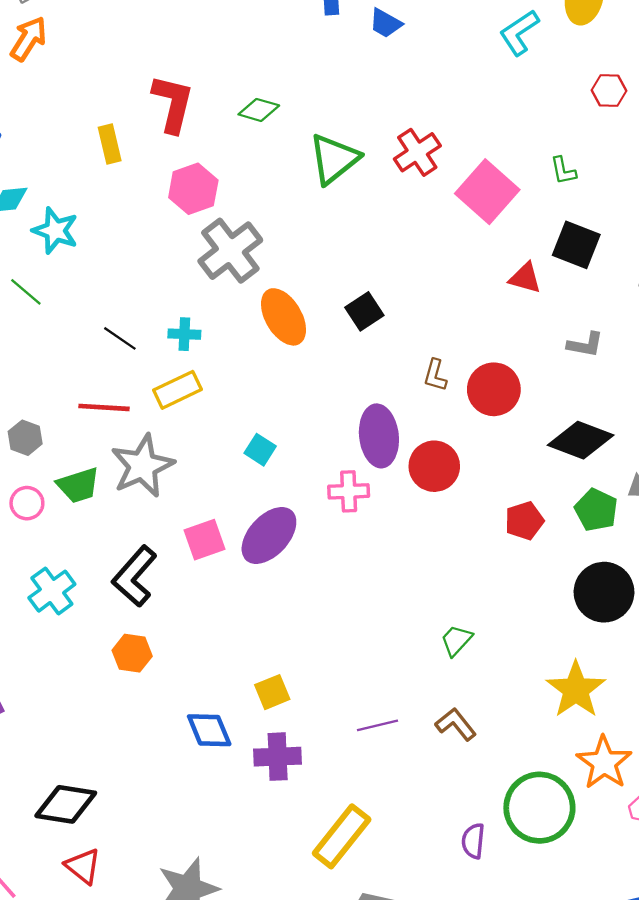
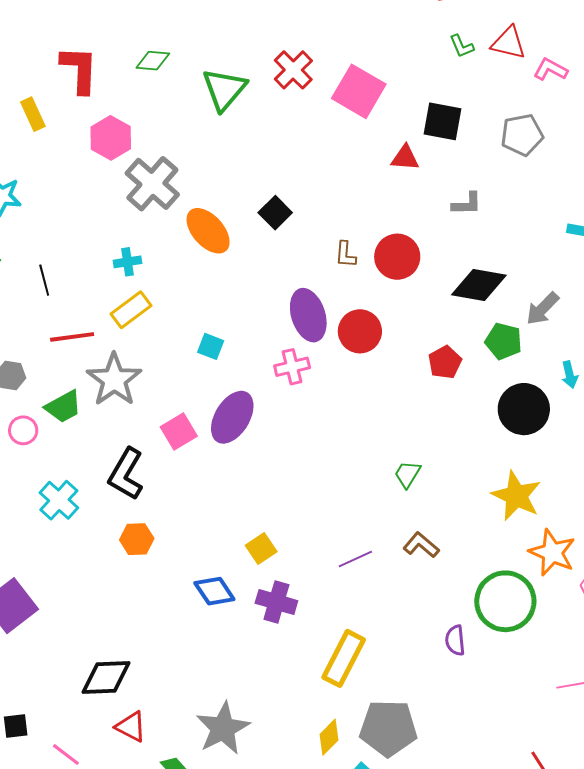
green L-shape: (563, 171) -> (462, 46), moved
black line: (120, 338) -> (44, 280), moved, turned 52
purple cross: (278, 757) -> (276, 602), turned 30

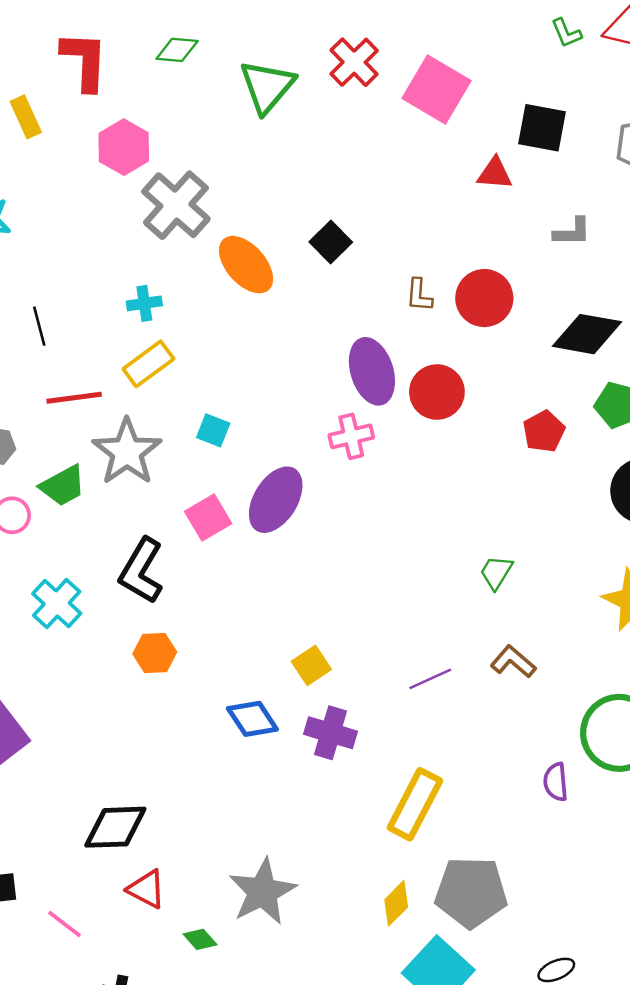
cyan square: (211, 346) -> (213, 430), moved

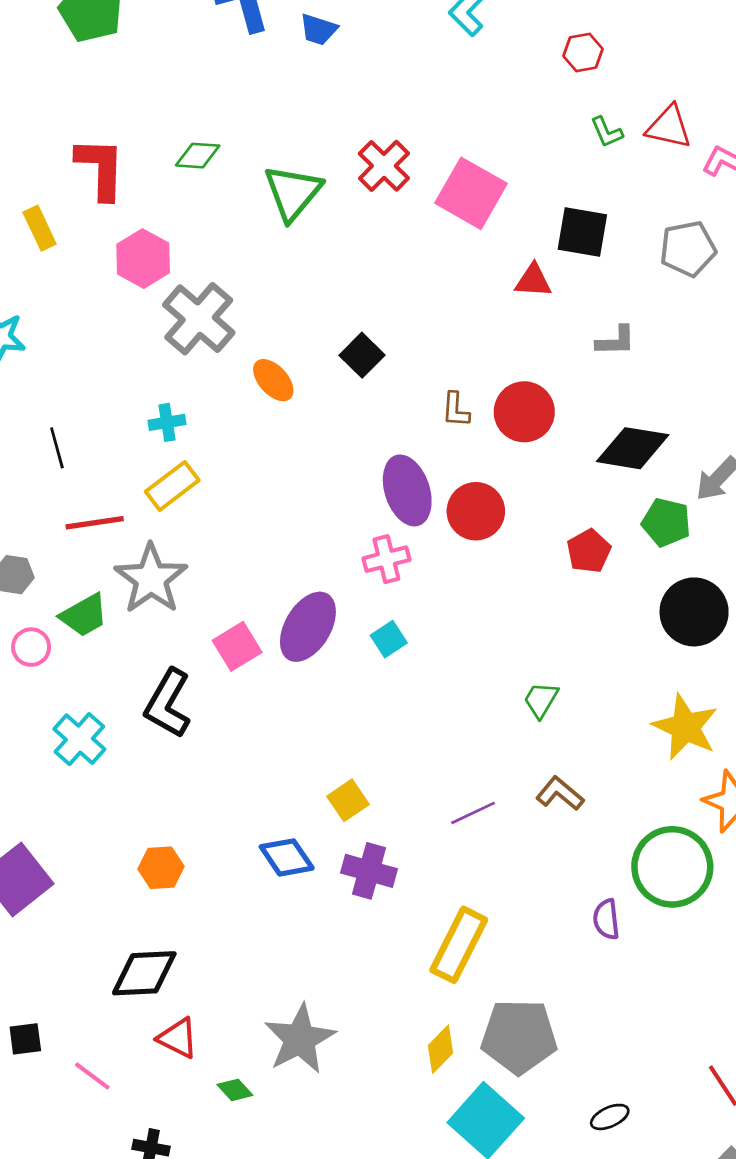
orange ellipse: (246, 265) -> (273, 380), size x0.7
cyan square: (213, 430) -> (389, 639), moved, turned 36
orange hexagon: (155, 653) -> (161, 868), moved

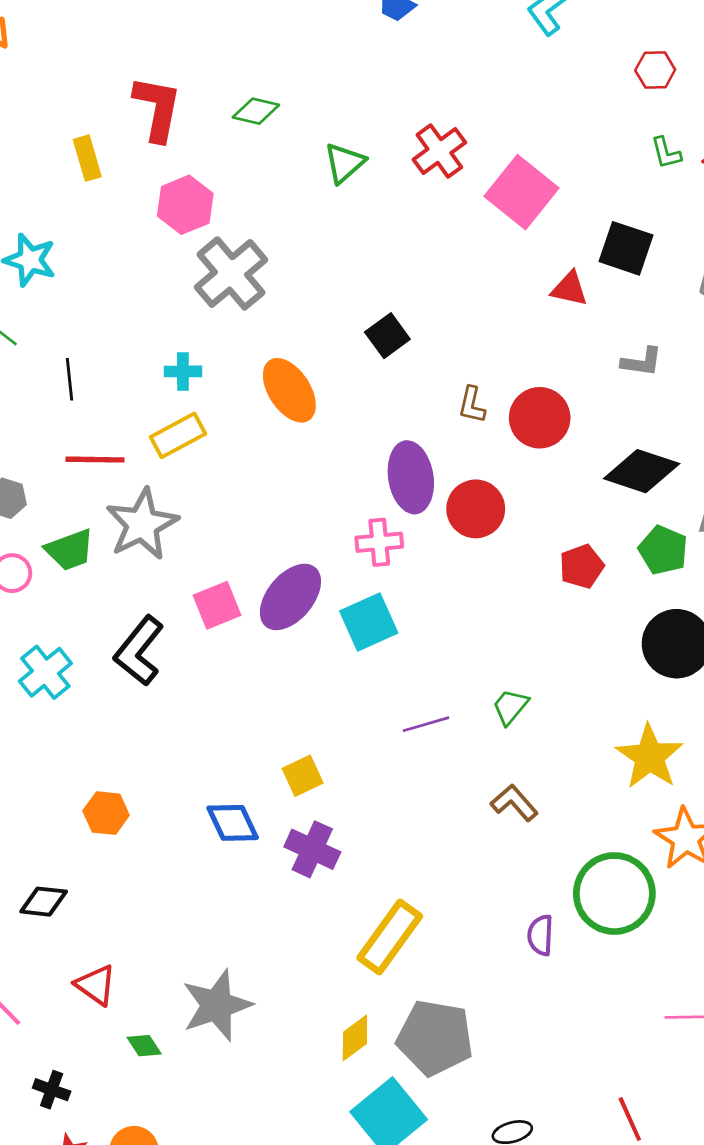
green triangle: (293, 193) -> (345, 163), size x0.7
orange ellipse: (273, 380) -> (289, 390), moved, size x1.4
cyan square: (389, 639) -> (369, 622), size x1.6
purple line: (473, 813) -> (426, 724), moved
black diamond: (144, 973) -> (44, 902), moved, size x0.7

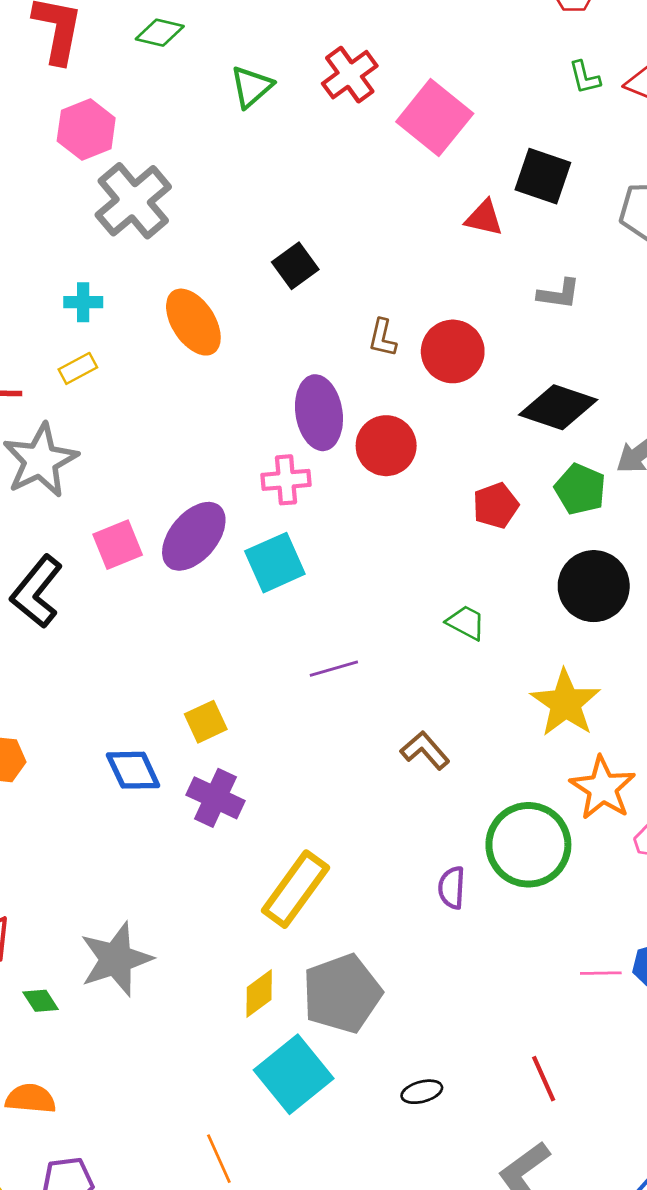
yellow rectangle: (178, 435) -> (78, 368), size x0.7
green trapezoid: (510, 707) -> (466, 623), moved, turned 78
gray pentagon: (435, 1038) -> (342, 994), turned -30

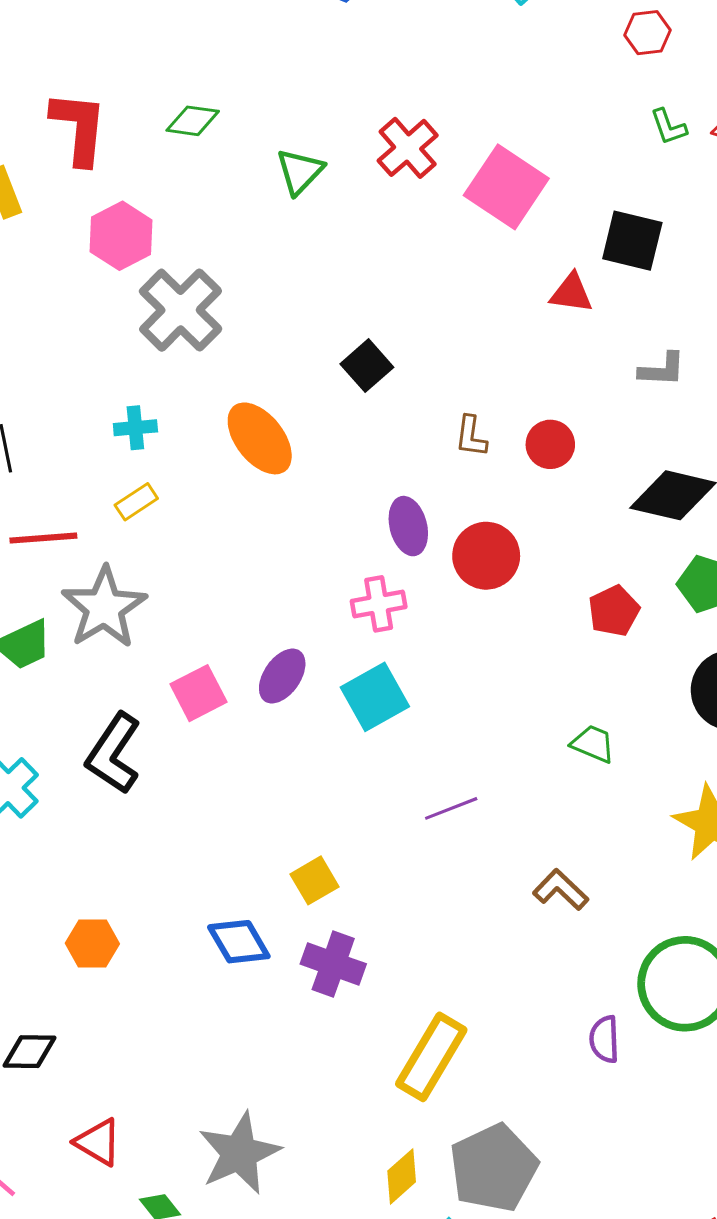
red circle: (453, 351) -> (550, 444), size x0.7
purple ellipse: (319, 413) -> (408, 526), size x0.7
purple ellipse: (194, 536) -> (282, 676), size x0.7

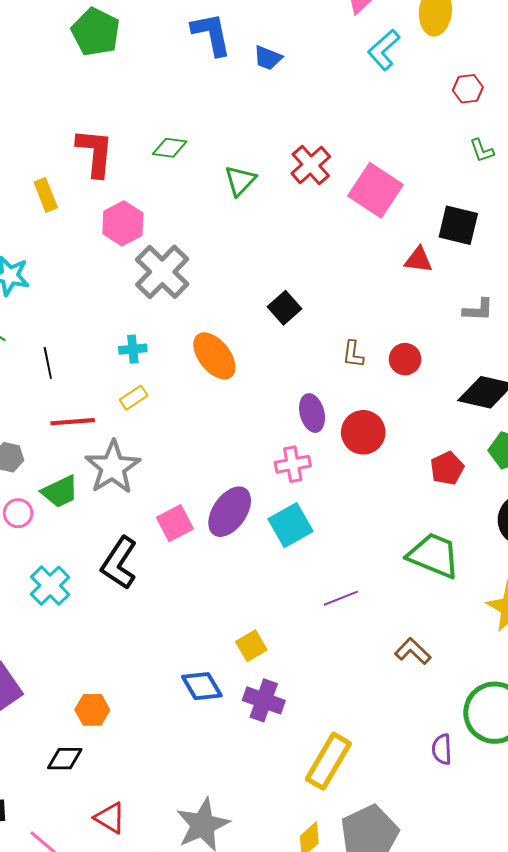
purple ellipse: (282, 676) -> (230, 512), size x1.4
green trapezoid: (593, 744) -> (434, 555), size x1.8
orange hexagon: (92, 943) -> (92, 710), moved

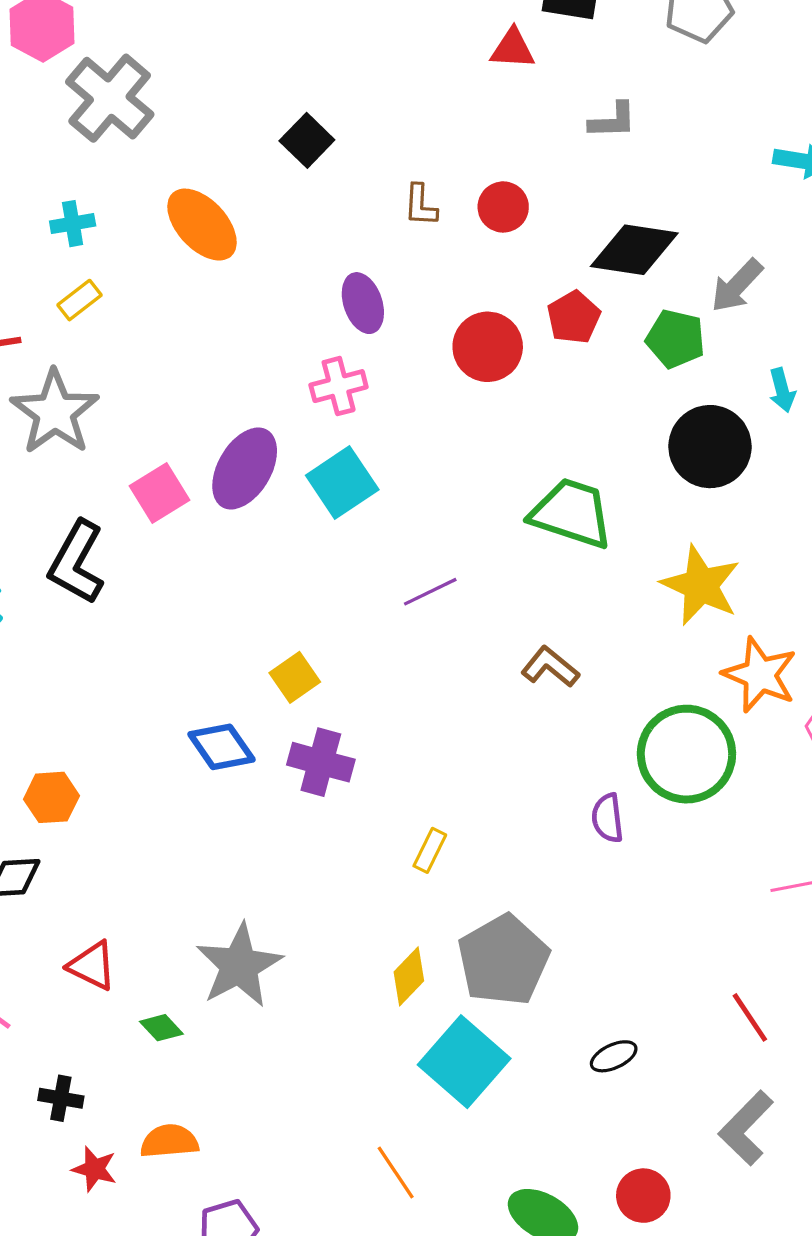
red circle: (363, 432) -> (488, 347), moved
red pentagon: (447, 468) -> (574, 317), moved
yellow rectangle: (328, 761) -> (430, 850), size x0.5

